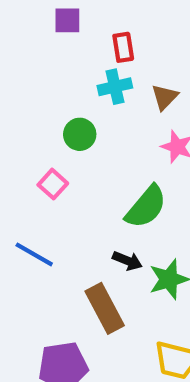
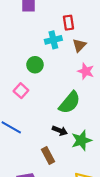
red rectangle: (123, 47) -> (68, 23), moved
brown rectangle: (105, 308) -> (48, 155), size x0.7

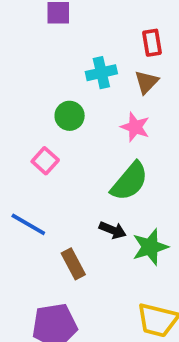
red rectangle: (68, 23) -> (152, 43), moved
pink star: (86, 71) -> (135, 127), moved
brown rectangle: (48, 155) -> (73, 264), moved

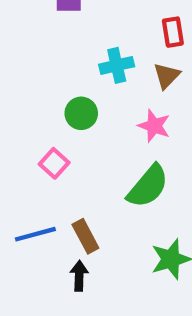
blue line: (28, 224) -> (35, 234), turned -45
black arrow: (113, 230) -> (79, 276), moved, turned -110
brown rectangle: (73, 264) -> (85, 236), moved

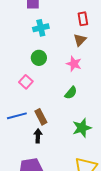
cyan cross: (117, 65) -> (41, 28), moved
green semicircle: (148, 186) -> (71, 93), size x0.6

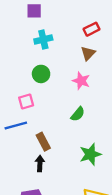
red rectangle: (83, 19) -> (92, 29), turned 72
pink square: (26, 82) -> (26, 101), turned 32
blue line: (17, 116) -> (16, 126), moved

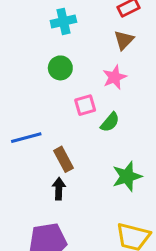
pink star: (81, 81) -> (115, 77), turned 30
pink square: (26, 101) -> (85, 105), moved

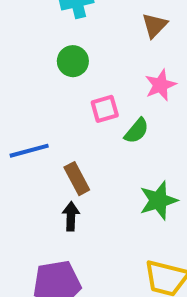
pink star: (115, 77) -> (160, 85), moved

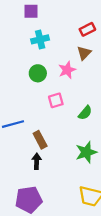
pink star: (160, 85) -> (67, 70), moved
green semicircle: (137, 131) -> (85, 113), moved

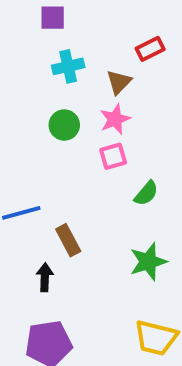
brown triangle: (84, 53) -> (119, 82), moved
pink square: (56, 100) -> (113, 156), moved
black arrow: (37, 161) -> (45, 277), moved

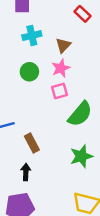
red rectangle: (150, 49) -> (83, 14), moved, turned 70
green semicircle: (146, 193) -> (80, 114), size x1.6
black arrow: (45, 277) -> (26, 172), moved

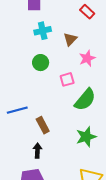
pink star: (61, 68) -> (87, 58), moved

